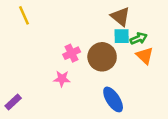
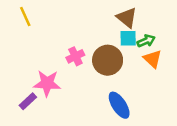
pink star: (62, 79) -> (47, 83), moved, size x1.5
purple rectangle: (13, 102) -> (28, 101), moved

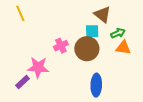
cyan square: (128, 38) -> (92, 31), moved
orange triangle: (153, 59) -> (123, 48), turned -35
blue ellipse: (119, 105) -> (96, 85), turned 35

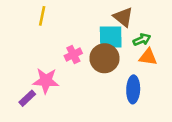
yellow line: (20, 13) -> (42, 16), moved, turned 35
cyan square: (92, 31) -> (111, 37), size x1.5
blue ellipse: (96, 85) -> (133, 89), moved

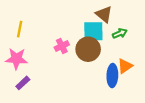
yellow line: (42, 16) -> (20, 29), moved
orange triangle: (148, 57) -> (125, 66), moved, turned -42
pink star: (46, 81) -> (16, 59), moved

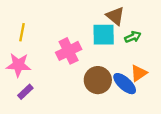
pink cross: (62, 46) -> (69, 51), size x1.5
brown circle: (88, 49) -> (98, 80), moved
blue ellipse: (112, 76) -> (125, 84), turned -50

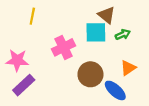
yellow line: (22, 32) -> (32, 16), moved
blue ellipse: (125, 84) -> (115, 90), moved
purple rectangle: (25, 92) -> (24, 85), size x1.5

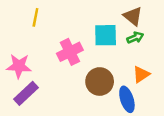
brown triangle: (107, 15) -> (133, 16), moved
blue ellipse: (115, 90) -> (127, 99), turned 30

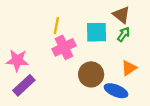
yellow line: (35, 17) -> (56, 26), moved
green arrow: (135, 38) -> (124, 34), turned -32
blue ellipse: (127, 99) -> (116, 91), turned -50

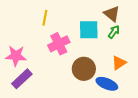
yellow line: (56, 26) -> (45, 18), moved

